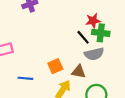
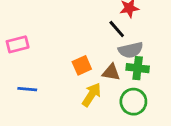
green cross: (101, 33) -> (138, 68), moved
blue line: (25, 78) -> (27, 89), moved

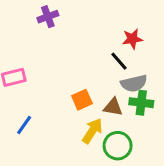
blue line: (27, 89) -> (24, 125), turned -60
green circle: (133, 102) -> (118, 146), moved

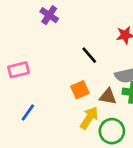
purple cross: (48, 17) -> (49, 15), turned -36
black line: (119, 61) -> (89, 55), moved

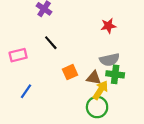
black line: (89, 55) -> (51, 43), moved
yellow arrow: (89, 118) -> (100, 90), moved

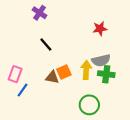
pink rectangle: (18, 55) -> (15, 74), moved, turned -56
brown triangle: (94, 78) -> (52, 77), moved
yellow arrow: (100, 90) -> (86, 70), moved, turned -30

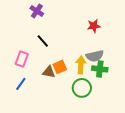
pink rectangle: (15, 74) -> (22, 59), moved
green circle: (89, 105) -> (82, 88), moved

